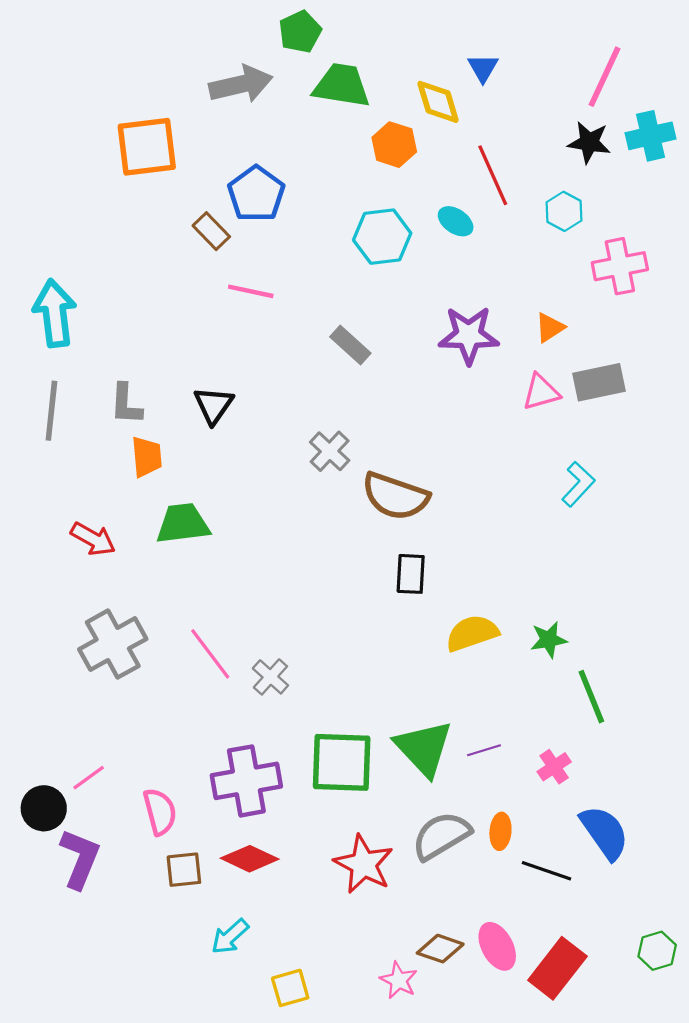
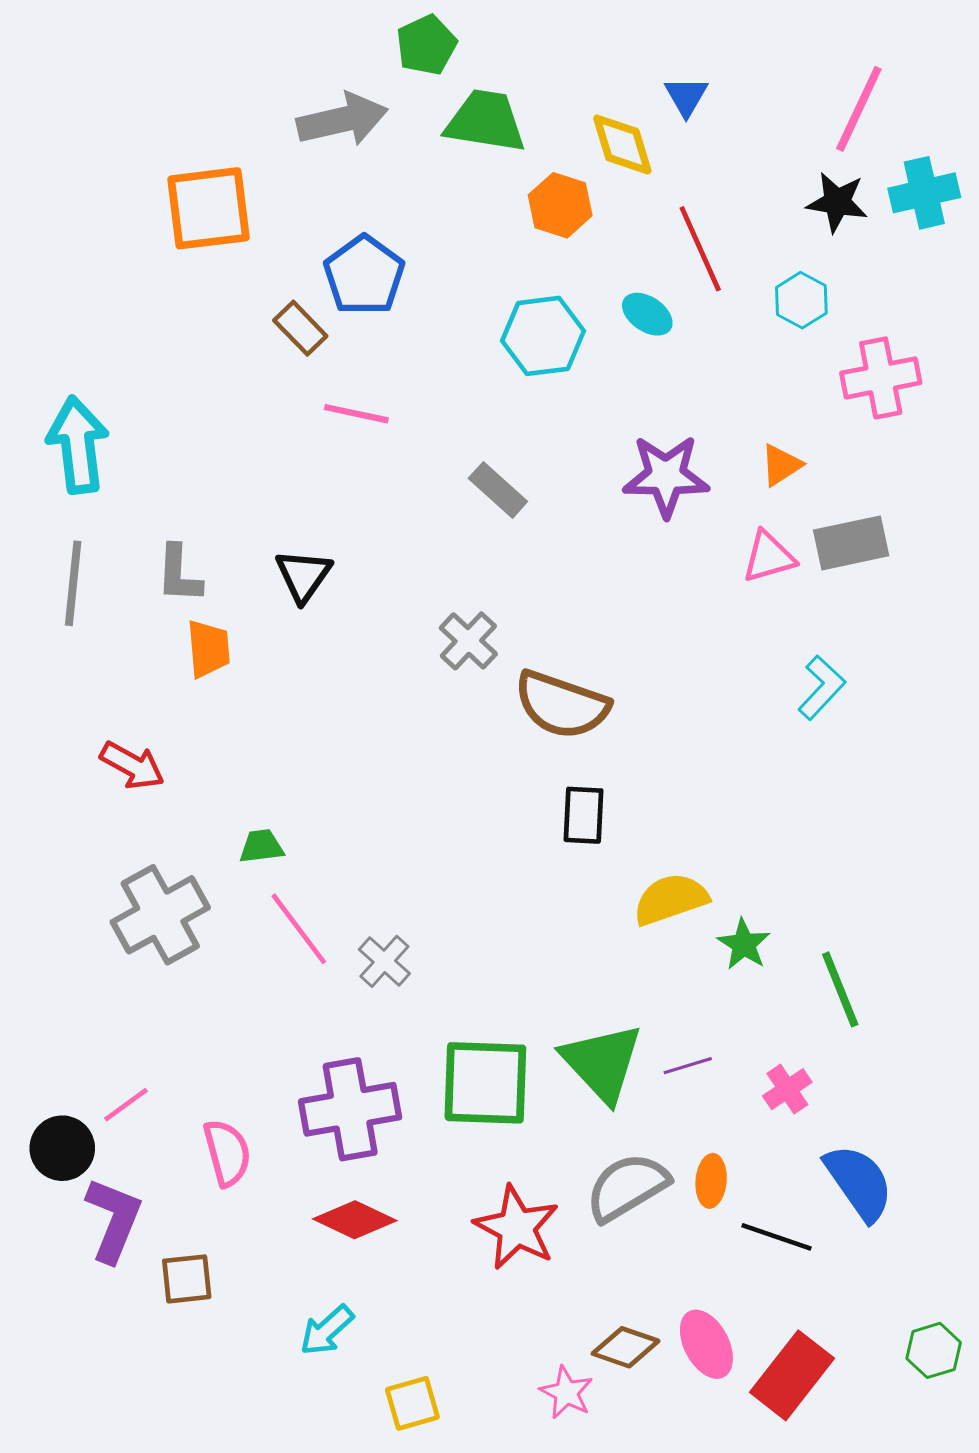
green trapezoid: (183, 524) -> (261, 846), moved, size x0.6
green star: (549, 640) -> (744, 944), moved, turned -30
brown square: (184, 870) -> (187, 1279), moved

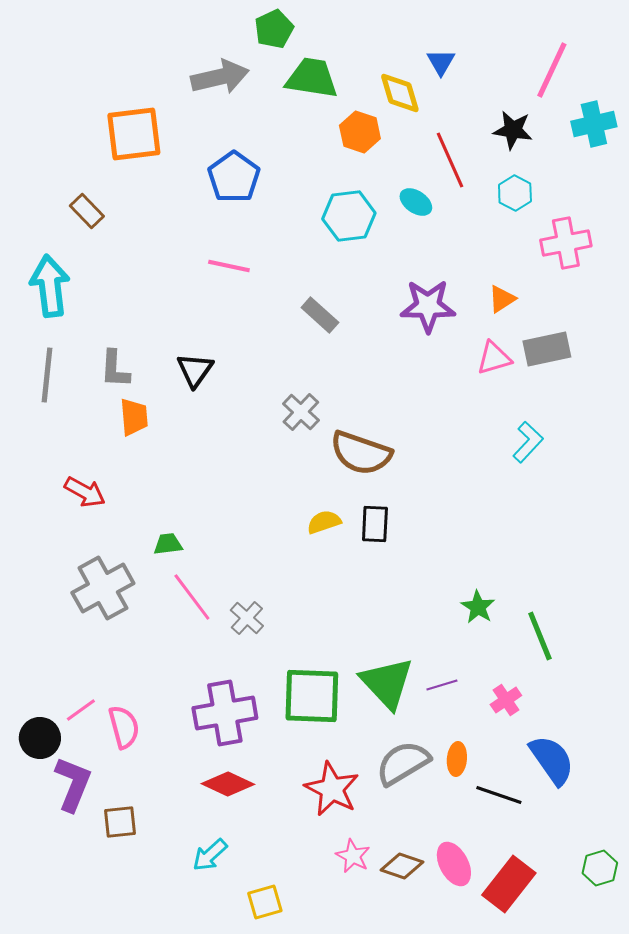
black star: (837, 202) -> (513, 130), moved
brown rectangle: (300, 328) -> (87, 211), moved
yellow semicircle: (671, 899) -> (324, 522), moved, size x0.7
pink semicircle: (227, 1153) -> (124, 727), moved
pink star: (566, 1392) -> (353, 856), moved

